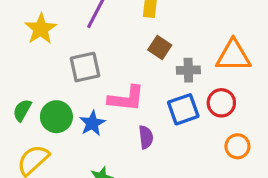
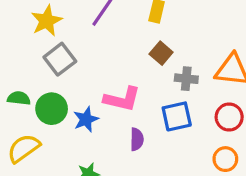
gray square: (85, 67) -> (60, 59), moved, turned -32
red circle: (221, 103) -> (229, 117), moved
green semicircle: (22, 110) -> (19, 98), turned 60

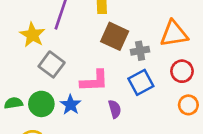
yellow star: (47, 21) -> (32, 35), moved
brown square: (161, 53) -> (115, 36), size x1.5
gray square: (60, 59) -> (52, 64), moved

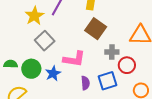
gray cross: (140, 51) -> (112, 52), moved
red circle: (182, 71) -> (127, 65), moved
blue square: (141, 82) -> (108, 81), moved

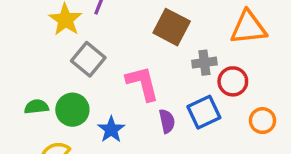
pink L-shape: (74, 59) -> (143, 83), turned -105
blue star: (53, 73) -> (111, 130), moved

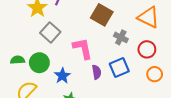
orange triangle: (248, 28) -> (148, 17), turned 30
gray cross: (204, 63) -> (121, 37), turned 32
red circle: (233, 81) -> (147, 49), moved

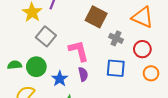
blue square: (119, 68) -> (116, 68), turned 30
purple semicircle: (97, 72) -> (83, 74), moved

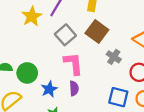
gray square: (46, 36) -> (65, 35), moved
blue square: (116, 68) -> (118, 97), moved

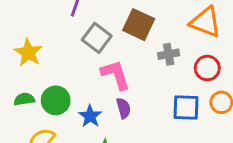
yellow star: (32, 16) -> (28, 53), moved
gray cross: (114, 57) -> (169, 54), turned -32

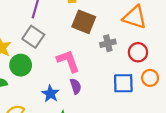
gray square: (97, 38) -> (33, 37), moved
green circle: (56, 100) -> (21, 65), moved

